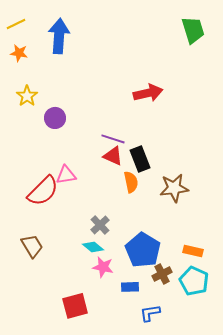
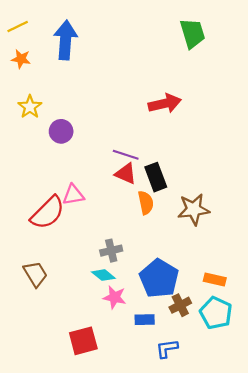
green trapezoid: (193, 30) -> (193, 33), moved
gray cross: (100, 225) -> (111, 251), turned 30

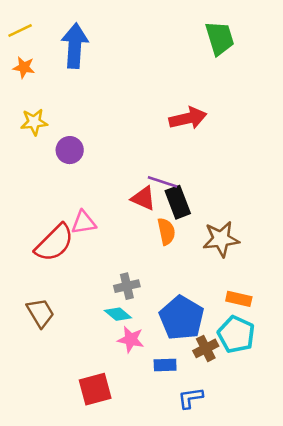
yellow star: (30, 107) -> (34, 122), turned 30
purple line: (126, 155) -> (162, 182), moved
orange rectangle: (215, 280) -> (239, 299), moved
cyan pentagon: (216, 313) -> (236, 334), moved

